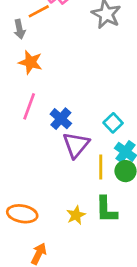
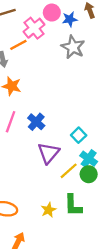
blue cross: (61, 119) -> (36, 122), moved
yellow line: (101, 167) -> (69, 171), turned 48

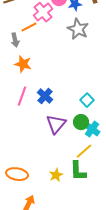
cyan square: (79, 135) -> (87, 100), moved
yellow line: (69, 171) -> (84, 151), moved
green circle: (89, 174) -> (81, 122), moved

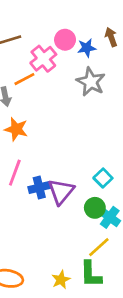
blue cross: (45, 96) -> (39, 187), moved, turned 35
purple triangle: (56, 124) -> (61, 192), moved

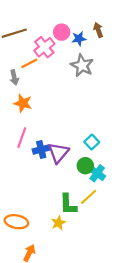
green L-shape: (91, 274) -> (68, 204), moved

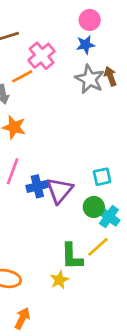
brown arrow: (98, 30) -> (110, 76), moved
pink circle: (62, 32) -> (90, 20), moved
cyan square: (92, 142) -> (102, 177), turned 32

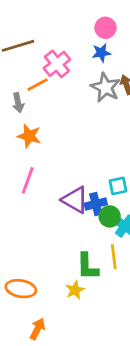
blue cross: (37, 186) -> (96, 204), moved
purple triangle: (59, 190) -> (75, 200), turned -40
yellow line: (98, 247) -> (114, 257), turned -55

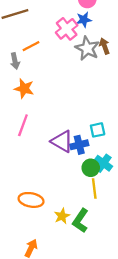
pink cross: (57, 64) -> (67, 29), moved
green circle: (110, 216) -> (91, 168), moved
green L-shape: (87, 266) -> (80, 221), moved, turned 35
orange ellipse: (21, 289) -> (31, 200), moved

